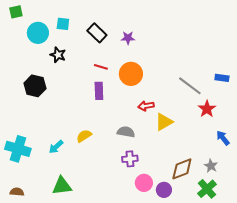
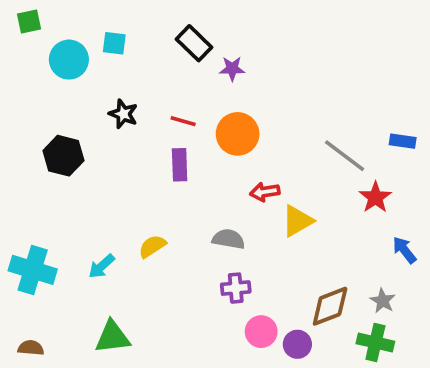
black rectangle: (97, 33) -> (194, 43), moved
black star: (58, 55) -> (123, 114), moved
green cross: (207, 189) -> (375, 342), turned -36

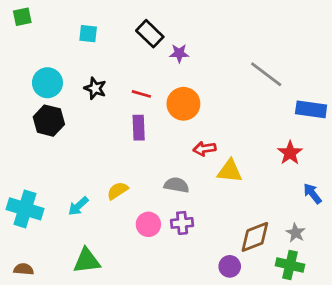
cyan circle: (69, 60) -> (47, 83), moved
blue rectangle: (403, 141) -> (311, 109), size x1.5
gray line: (345, 156) -> (266, 74), moved
yellow triangle: (297, 221) -> (230, 171), turned 36
pink circle: (261, 332) -> (148, 224), moved

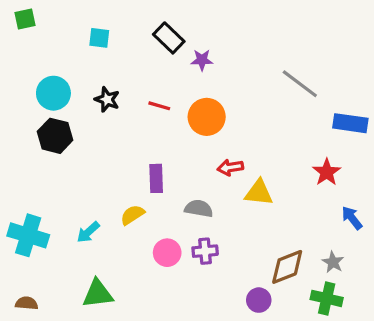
purple rectangle: (139, 128) -> (156, 178), moved

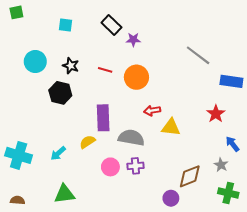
black hexagon: (55, 136) -> (60, 93), moved
purple rectangle: (156, 178) -> (103, 118), size x1.4
gray semicircle: (199, 208) -> (131, 138), size x1.4
gray star: (333, 262) -> (221, 165), moved
green cross: (327, 298) -> (228, 193), moved

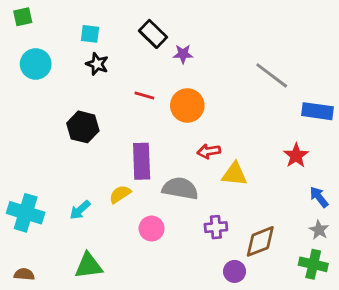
cyan circle: (35, 62) -> (36, 64), moved
black star: (71, 66) -> (97, 64), moved
gray star: (221, 165) -> (319, 230), moved
purple cross: (135, 166) -> (216, 227), moved

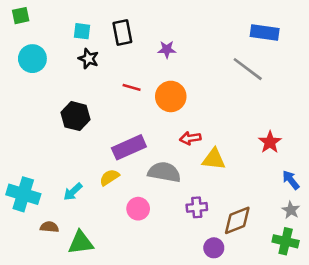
black rectangle: (153, 34) -> (122, 32), moved, turned 35
blue rectangle: (318, 111) -> (265, 32), moved
purple rectangle: (142, 161) -> (129, 147), turned 68
brown semicircle: (24, 274) -> (49, 227), moved

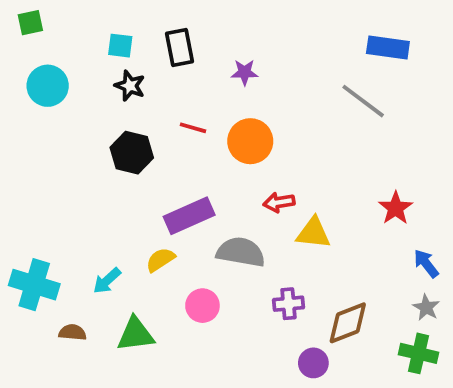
black hexagon: (75, 116) -> (132, 153), moved
green triangle: (81, 243) -> (136, 334), moved

